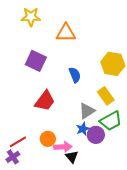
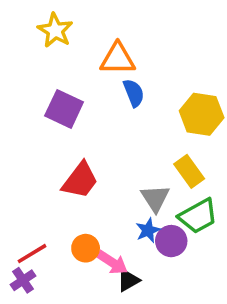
yellow star: (31, 17) -> (55, 30), turned 30
blue semicircle: (75, 75) -> (134, 93), moved
gray triangle: (87, 111) -> (155, 198), turned -30
pink arrow: (63, 147) -> (112, 262), turned 36
black triangle: (72, 157) -> (128, 280), turned 40

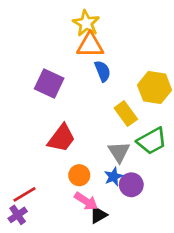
yellow star: (55, 30) -> (86, 23), moved
yellow rectangle: (189, 171) -> (126, 114), moved
green trapezoid: (198, 216) -> (152, 141), moved
orange circle: (86, 248) -> (79, 175), moved

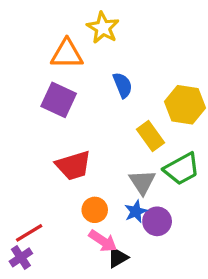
orange triangle: (90, 45) -> (67, 54), moved
red trapezoid: (61, 138) -> (73, 166), turned 36

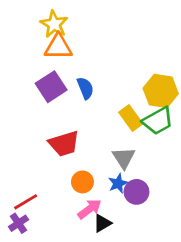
yellow star: (103, 28) -> (54, 24), moved
blue semicircle: (123, 85) -> (85, 88), moved
purple square: (59, 100) -> (51, 87), turned 32
green trapezoid: (182, 169) -> (158, 121), moved
pink arrow: (103, 241) -> (90, 209), turned -70

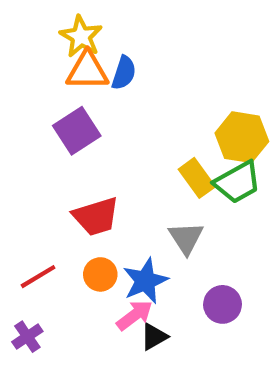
blue semicircle: (85, 88) -> (124, 73), moved, turned 40
orange circle: (82, 182) -> (100, 274), moved
blue star: (118, 183) -> (145, 281), moved, size x1.5
purple circle: (136, 192) -> (223, 304), moved
red line: (26, 202) -> (38, 277), moved

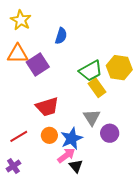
yellow star: (81, 36) -> (21, 20), moved
orange triangle: (87, 71) -> (18, 54), moved
green trapezoid: (238, 182) -> (91, 71), moved
purple circle: (223, 304) -> (110, 133), moved
black triangle: (154, 337) -> (76, 166), turned -40

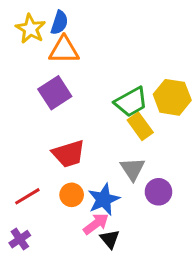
blue semicircle: (61, 36) -> (59, 23), moved
orange triangle: (18, 54) -> (64, 50), moved

